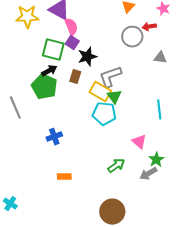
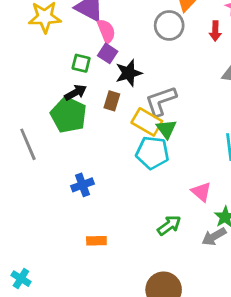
red arrow: (149, 27) -> (215, 31), turned -80
gray circle: (132, 37) -> (169, 25), moved
green square: (53, 50) -> (81, 63), size x0.6

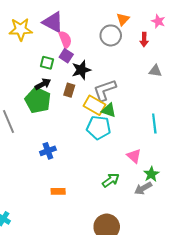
green triangle: (166, 129) -> (109, 110), turned -35

